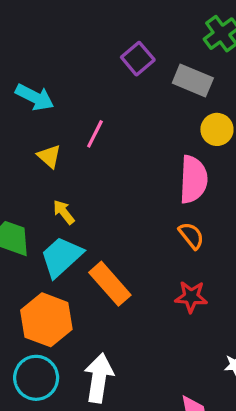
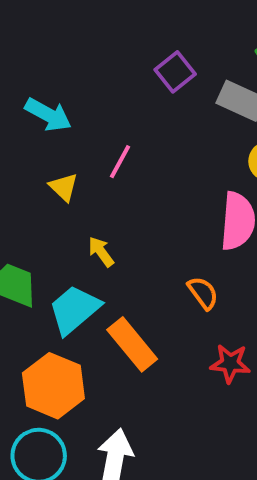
yellow arrow: (64, 212) -> (101, 252), moved
orange semicircle: (191, 236) -> (203, 293), moved

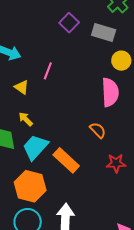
yellow arrow: (101, 252) -> (26, 119), moved

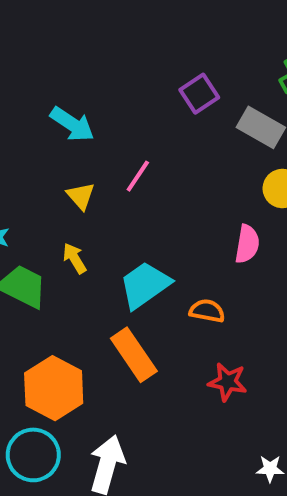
pink semicircle: (110, 92) -> (247, 244), size x0.7
orange semicircle: (98, 130) -> (207, 311), turned -48
cyan trapezoid: (35, 147) -> (145, 285), moved

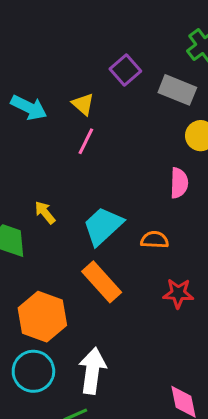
yellow triangle: (81, 196) -> (83, 104), moved

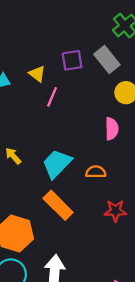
purple square: (125, 70) -> (72, 60), moved, turned 35
gray rectangle: (177, 90) -> (107, 60), turned 32
pink line: (86, 141) -> (52, 97), moved

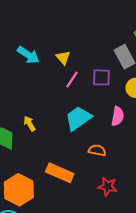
purple square: (72, 60) -> (101, 77), moved
cyan trapezoid: (57, 164) -> (78, 118), moved
orange rectangle: (58, 205) -> (60, 173), turned -32

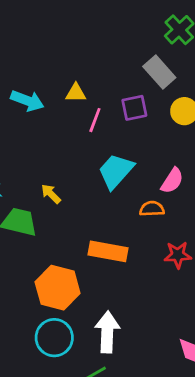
yellow triangle: (63, 57) -> (76, 93), turned -35
pink semicircle: (118, 116) -> (172, 181), moved, turned 36

